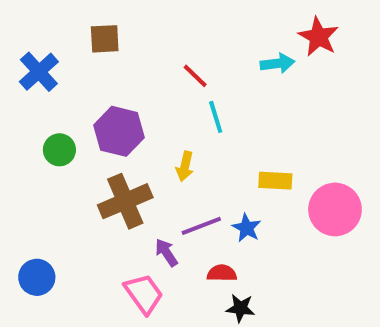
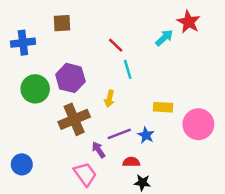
cyan arrow: (277, 63) -> (164, 38), turned -36
blue cross: (39, 72) -> (23, 43), turned 35
green circle: (59, 150) -> (35, 89), size x1.5

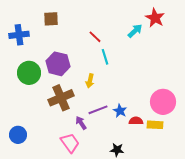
yellow rectangle: (163, 107) -> (155, 125), moved
red semicircle: (131, 162) -> (136, 121), moved

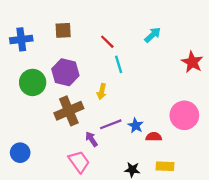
red star: (155, 18) -> (192, 62), moved
brown square: (51, 19) -> (63, 30), moved
yellow rectangle: (155, 125) -> (165, 166), moved

